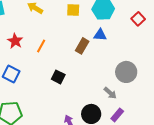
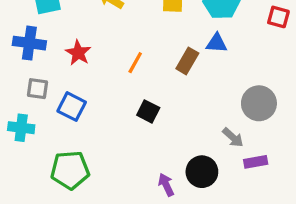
red square: (138, 19) -> (278, 17), turned -32
orange line: (41, 46) -> (135, 63), moved
purple rectangle: (117, 115) -> (256, 162), moved, turned 40

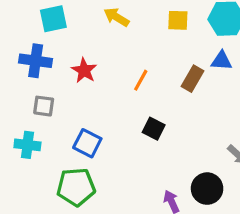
blue square: (72, 107) -> (87, 143), moved

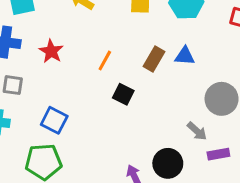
blue triangle: (222, 61) -> (185, 56), moved
black square: (154, 129) -> (123, 94), moved

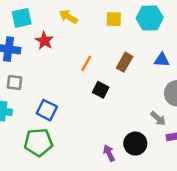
red star: (51, 51) -> (44, 41), moved
blue triangle: (185, 56) -> (162, 60), moved

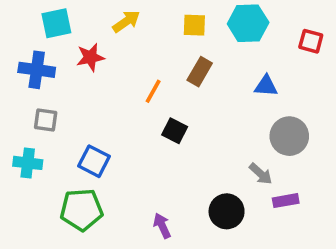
yellow arrow: (68, 17) -> (126, 21), turned 114
red star: (44, 41) -> (90, 57), turned 30
brown rectangle: (125, 62) -> (200, 72), moved
purple arrow: (109, 153) -> (162, 226), moved

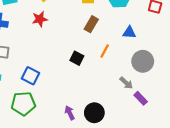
red star: (90, 57) -> (40, 19), moved
orange line: (153, 91) -> (105, 51), moved
purple rectangle: (286, 201) -> (141, 98), turned 56
black circle: (227, 211) -> (94, 113), moved

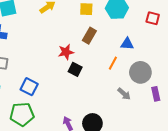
red star: (40, 19) -> (66, 52), moved
orange line: (105, 51) -> (113, 63), moved
purple rectangle: (141, 98) -> (156, 94), moved, turned 32

